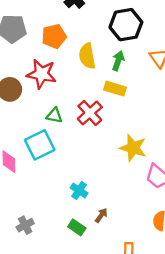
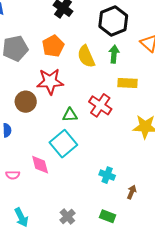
yellow rectangle: (115, 89) -> (127, 83), moved
green rectangle: (77, 227) -> (108, 216), moved

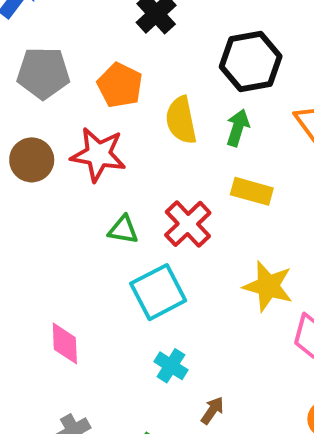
orange pentagon: (53, 46) -> (120, 85), turned -30
brown circle: (26, 102) -> (32, 160), moved
cyan square: (63, 144) -> (158, 292), moved
pink diamond: (40, 165) -> (65, 343), moved

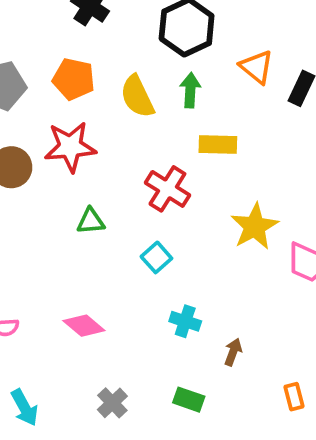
green triangle: (123, 230) -> (91, 221), moved
yellow star: (268, 286) -> (255, 227), turned -30
cyan square: (158, 292) -> (156, 257), size x0.6
pink diamond: (65, 343) -> (84, 326), turned -33

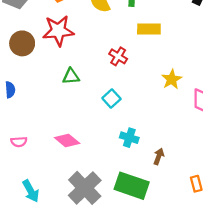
red cross: (167, 189) -> (118, 56), size x0.7
yellow star: (255, 227) -> (172, 79), size x0.7
green rectangle: (189, 400) -> (132, 186), size x1.8
gray cross: (112, 403) -> (85, 188), size x1.8

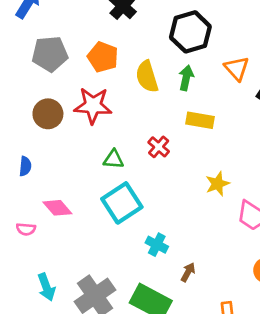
green triangle: (71, 76) -> (114, 159), moved
cyan square: (111, 98) -> (122, 203), moved, size x1.8
pink diamond: (67, 141) -> (57, 208), moved
cyan arrow: (31, 191) -> (46, 287), moved

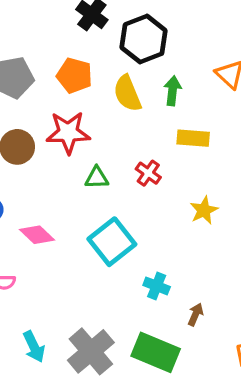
black hexagon: (190, 32) -> (144, 39), moved
green triangle: (114, 159) -> (97, 178), moved
yellow star: (218, 184) -> (204, 210), moved
pink diamond: (57, 208) -> (37, 235), moved

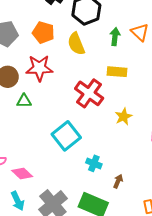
green arrow: (173, 91) -> (115, 37), moved
red cross: (148, 173) -> (89, 93), size x1.8
green triangle: (97, 178) -> (24, 101), moved
pink diamond: (37, 235) -> (22, 174), moved

